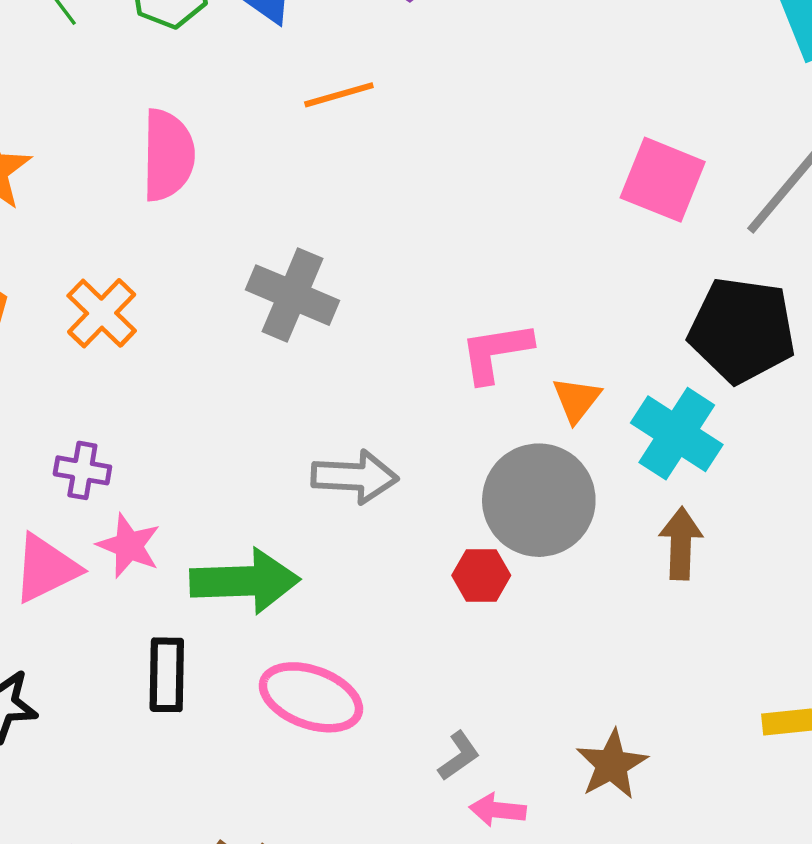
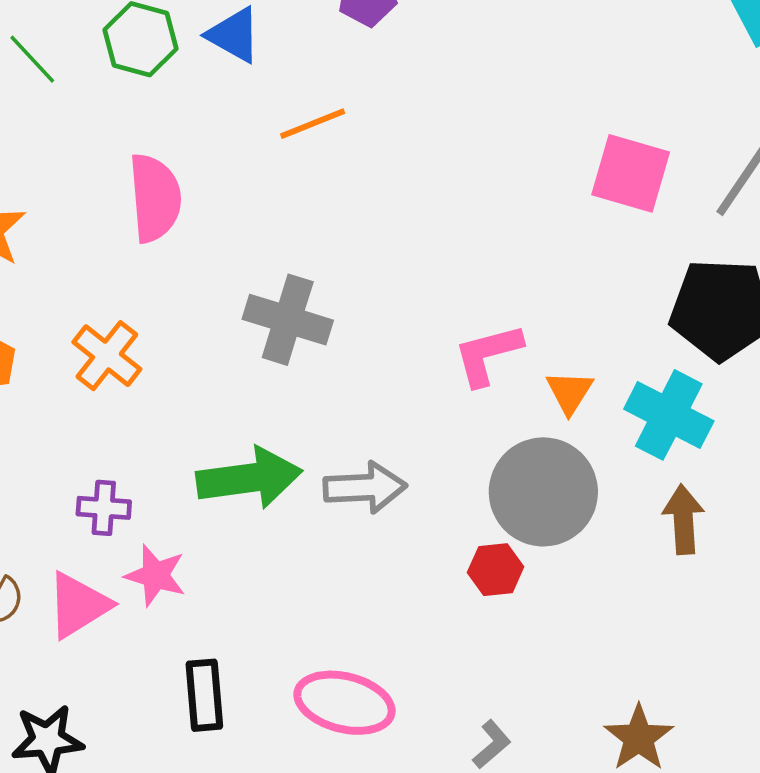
green arrow: (245, 581) -> (249, 478), moved

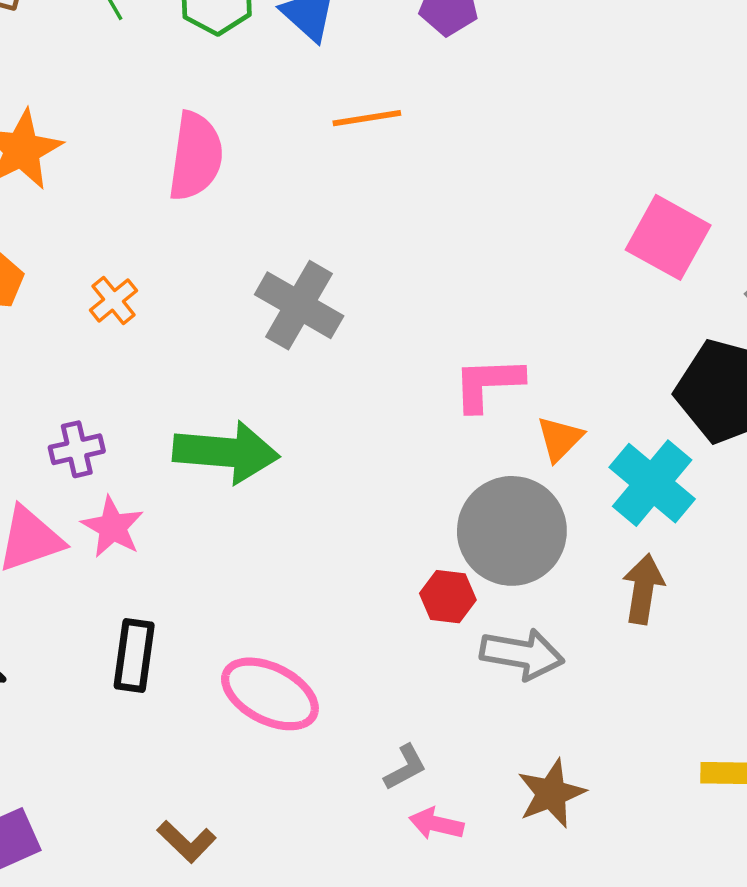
orange cross: (107, 356) -> (113, 300), size x0.7
gray arrow: (365, 487) -> (522, 654), moved
purple cross: (104, 508) -> (77, 449), turned -30

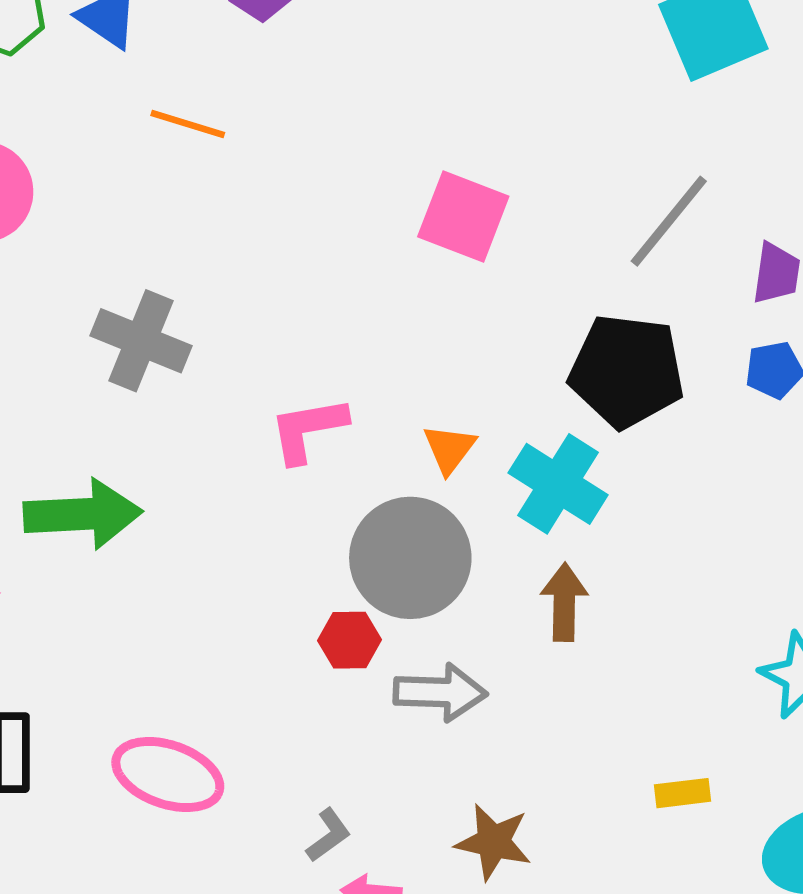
orange line: (367, 118) -> (188, 124), turned 34
pink square: (668, 237) -> (463, 217), moved
pink L-shape: (488, 384) -> (308, 430), moved
brown star: (551, 793) -> (493, 842), turned -30

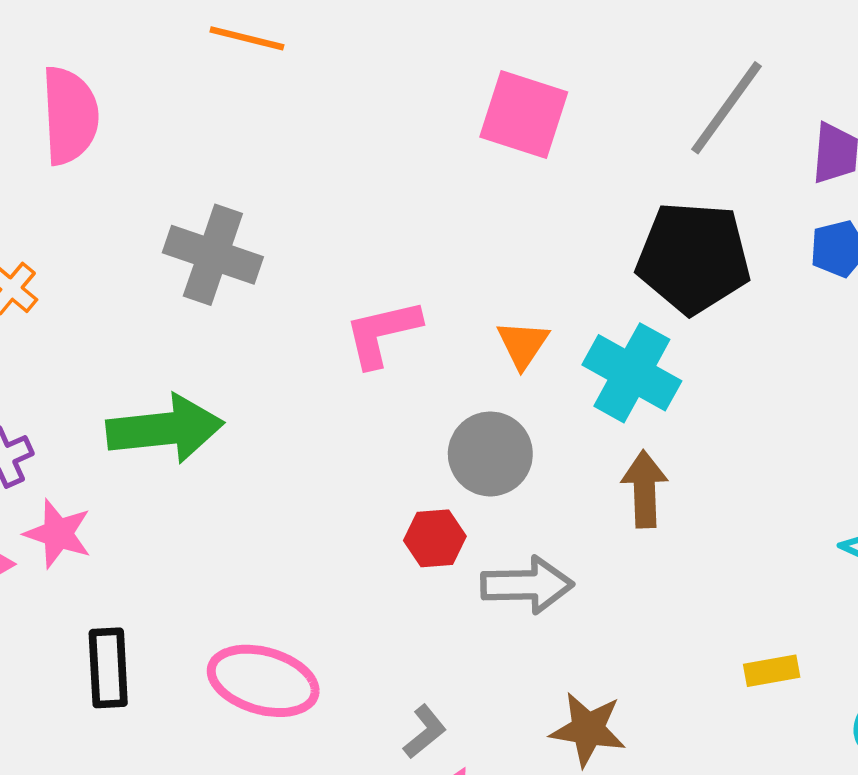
gray circle: (410, 558) -> (490, 454), size x0.7

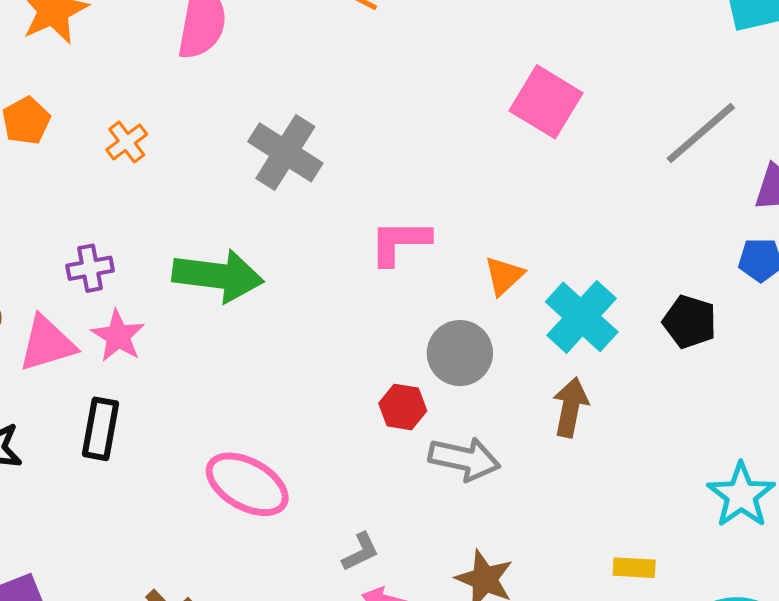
black pentagon: (693, 258) -> (690, 322), moved, size x0.6
black rectangle: (108, 668) -> (101, 429), moved

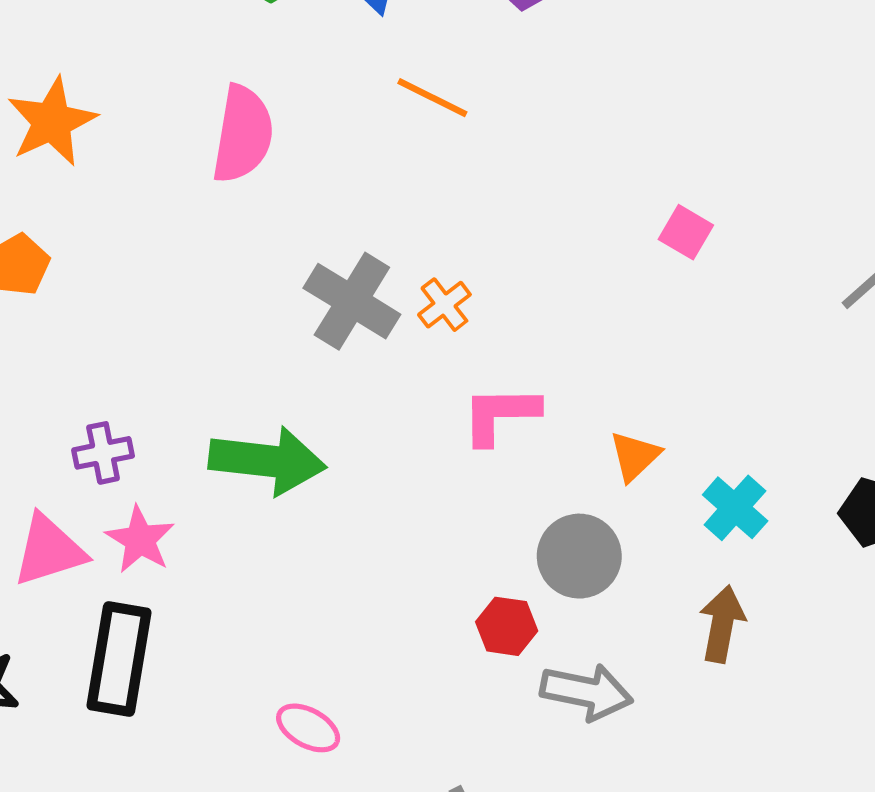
pink square: (546, 102) -> (686, 232), size x0.6
orange cross: (127, 142) -> (444, 305), moved
cyan cross: (582, 317) -> (735, 508), size x0.7
black rectangle: (101, 429) -> (119, 659), size x1.4
pink ellipse: (247, 484) -> (308, 728), size x0.6

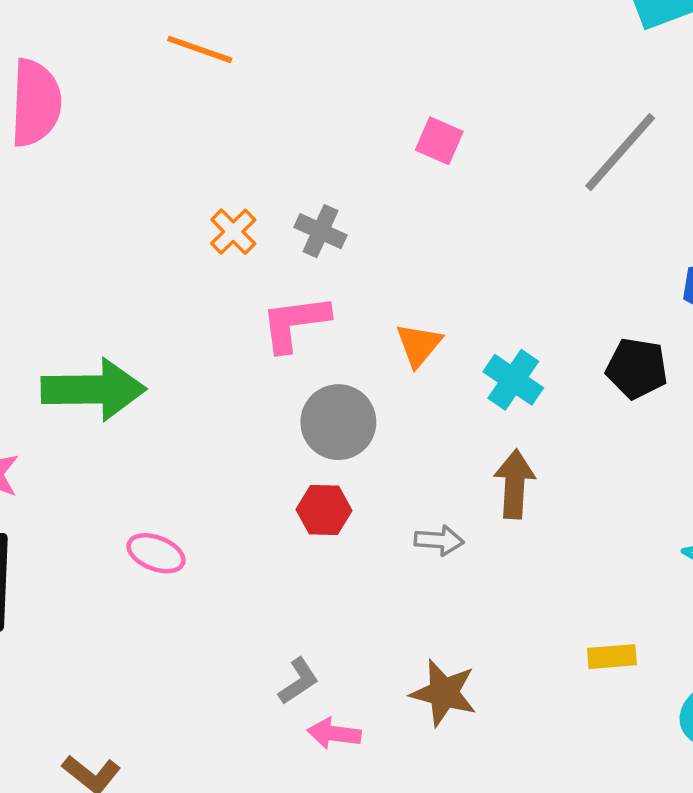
gray cross: (352, 301) -> (321, 231), moved, size x0.6
gray circle: (579, 556) -> (338, 422), moved
gray arrow: (587, 692) -> (439, 540), moved, size x0.6
pink ellipse: (308, 728) -> (156, 553), moved

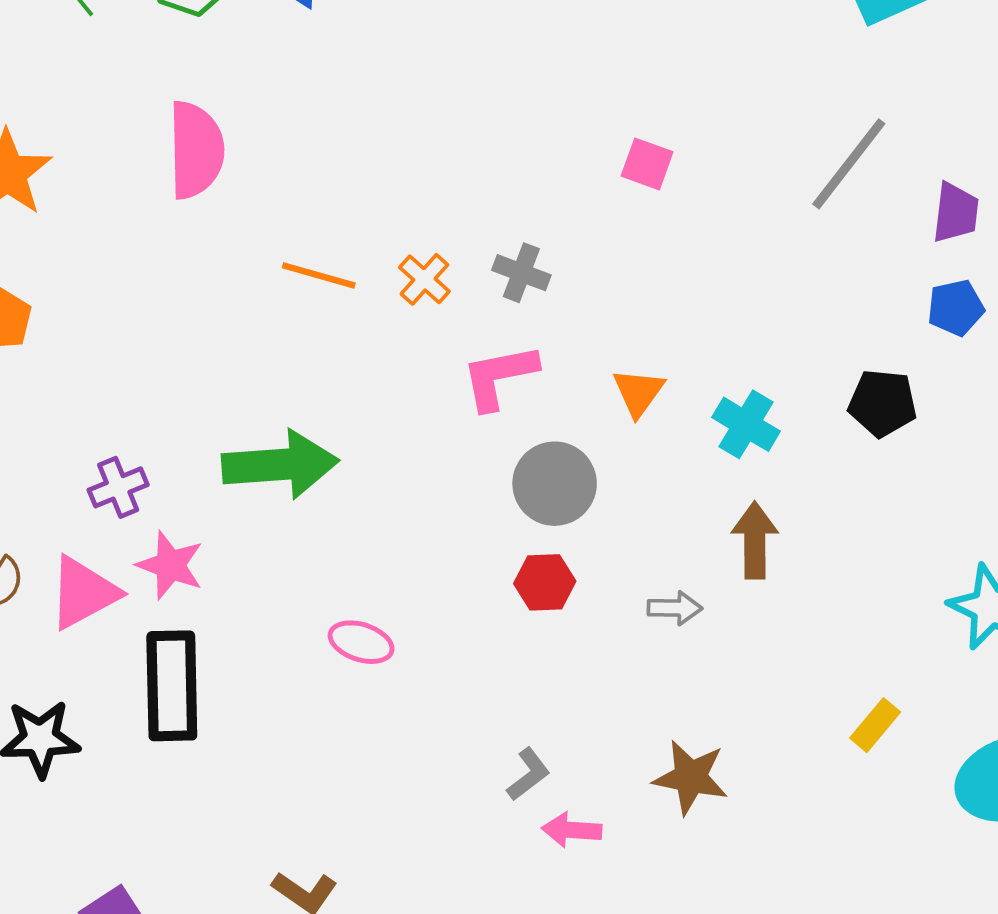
orange line: (200, 49) -> (319, 275), moved
yellow rectangle: (612, 657) -> (875, 725), turned -42

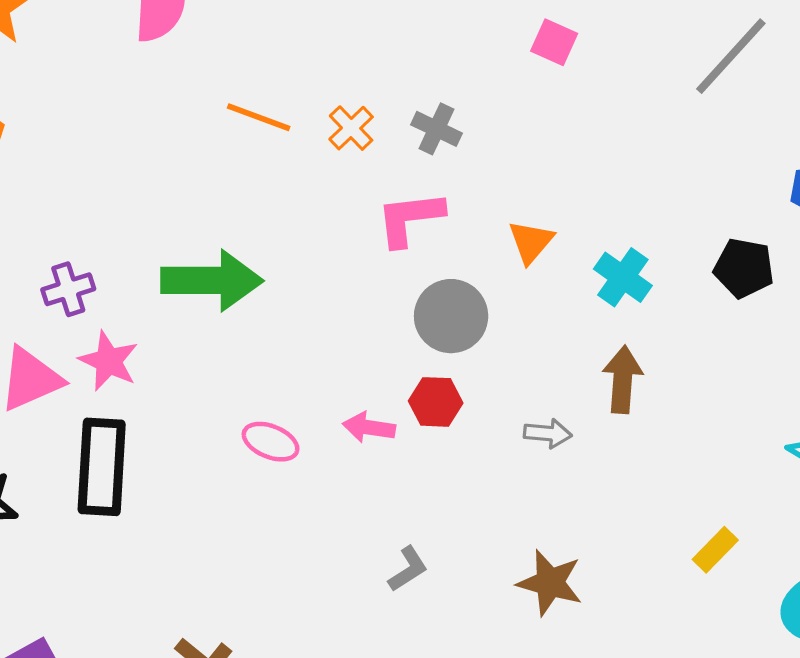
pink arrow: (572, 830) -> (369, 427), moved

